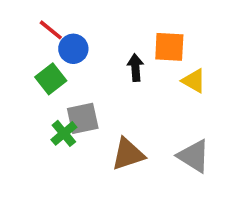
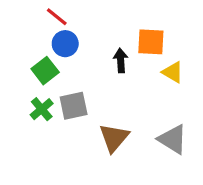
red line: (51, 30) -> (57, 17), moved
green cross: (64, 133) -> (42, 109), moved
brown triangle: (128, 154) -> (114, 138), turned -32

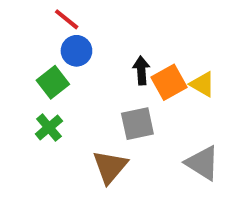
orange square: (151, 42) -> (169, 82), moved, turned -32
gray square: (74, 106) -> (137, 124), moved
brown triangle: (114, 138) -> (110, 167), moved

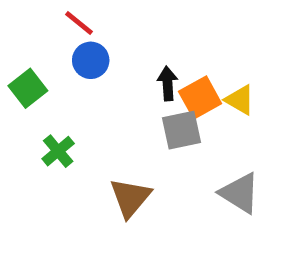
green square: (53, 82) -> (28, 88), moved
gray square: (137, 124) -> (181, 130), moved

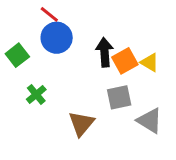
blue circle: (91, 60) -> (57, 38), size x1.4
black arrow: (168, 84) -> (105, 52), size x1.4
gray square: (181, 130) -> (119, 97), moved

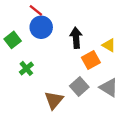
orange square: (125, 61) -> (91, 60), moved
gray square: (119, 97) -> (79, 86), moved, turned -30
brown triangle: (81, 124) -> (54, 100), moved

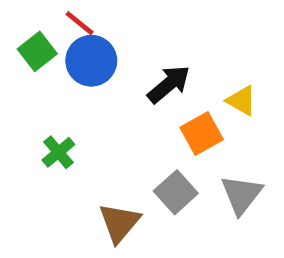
black arrow: (76, 38) -> (169, 84), turned 54
green square: (13, 40) -> (37, 51), moved
gray triangle: (109, 88) -> (242, 195), turned 36

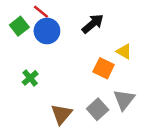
black arrow: (169, 84) -> (93, 24), moved
orange square: (202, 134) -> (104, 68), turned -35
gray square: (176, 192) -> (98, 109), moved

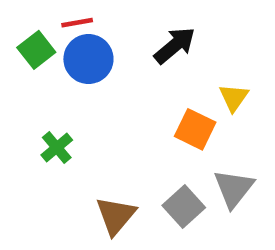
red line: (41, 12) -> (77, 23), turned -49
yellow triangle: (124, 51) -> (234, 98), turned 35

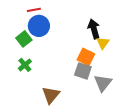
black arrow: (175, 45) -> (94, 29), moved, turned -66
green square: (36, 50) -> (24, 39), moved
gray square: (184, 207) -> (83, 71), moved, turned -30

